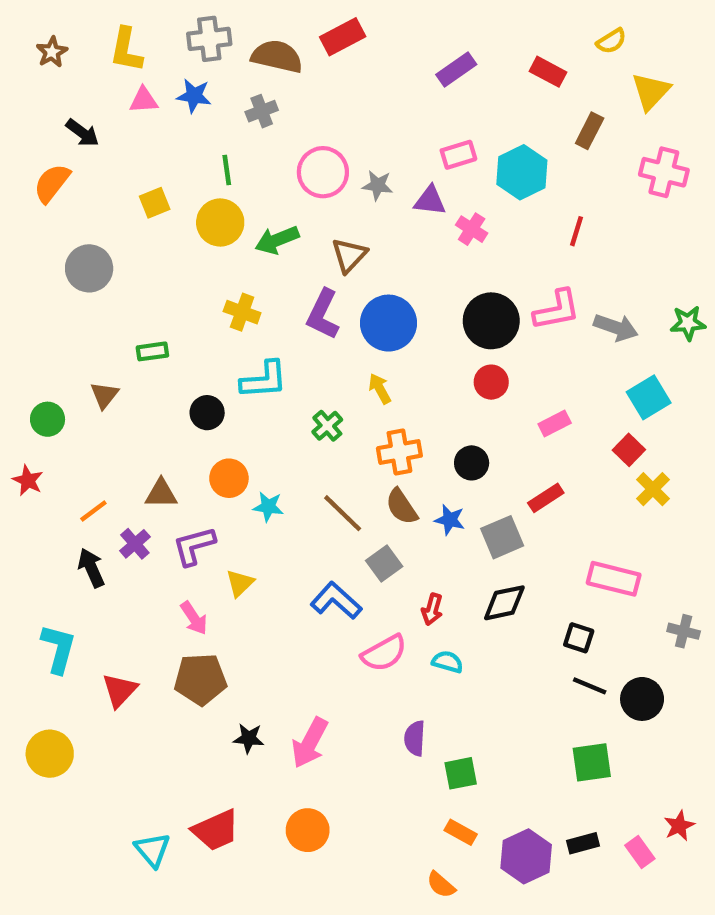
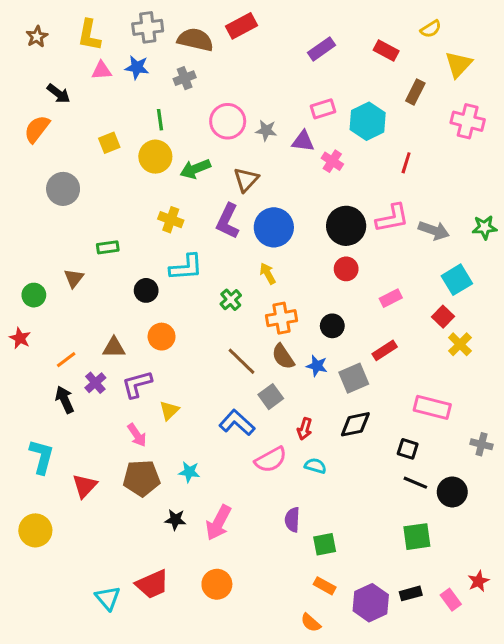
cyan star: (268, 507) -> (189, 472), moved

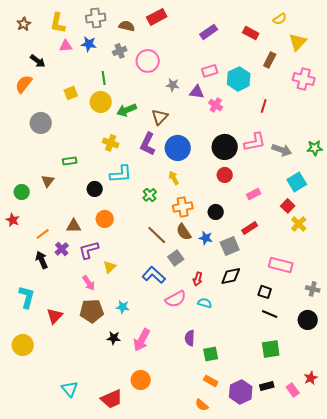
brown semicircle: (195, 40) -> (127, 26), size x0.7
pink circle: (228, 121) -> (148, 61), moved
black circle: (452, 492) -> (308, 320), moved
red trapezoid: (152, 584) -> (112, 399), moved

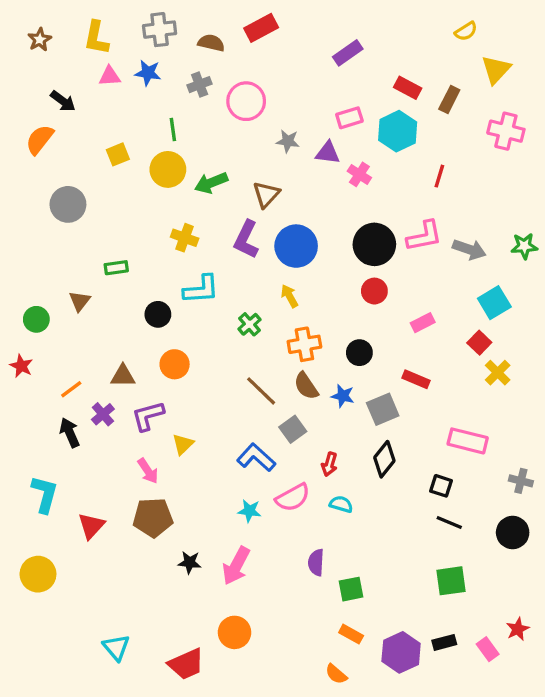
red rectangle: (251, 33) -> (408, 88), moved
red rectangle: (250, 228) -> (416, 379), turned 56
black diamond: (231, 276) -> (384, 459), turned -40
cyan star: (123, 307) -> (249, 511), moved

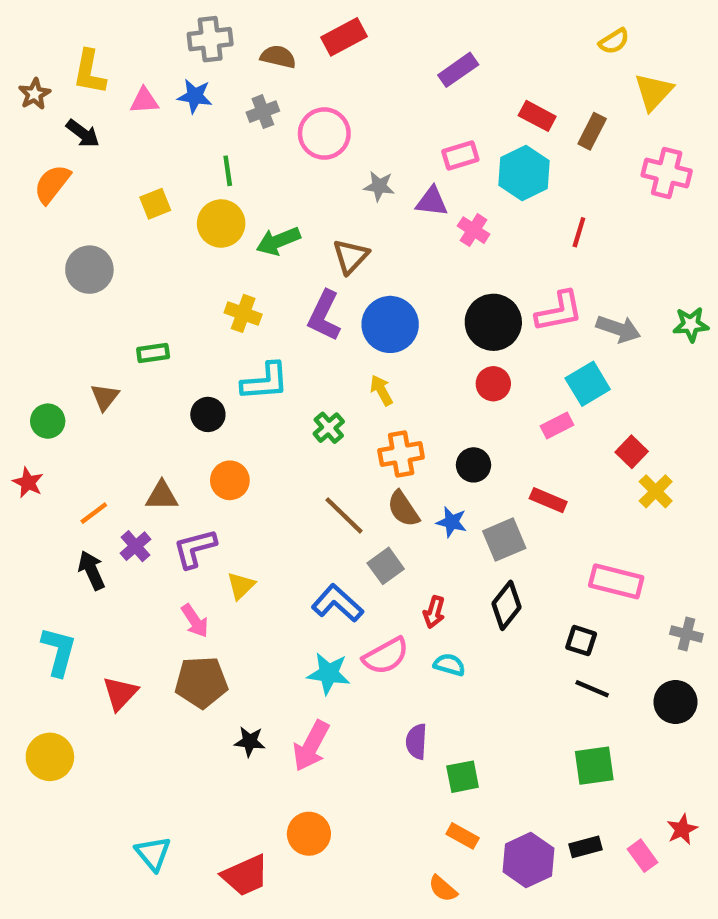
yellow L-shape: (96, 38) -> (89, 72), moved
brown star: (40, 40) -> (35, 94), moved
cyan square: (494, 303) -> (588, 384), moved
cyan star: (249, 511) -> (329, 673), size x1.4

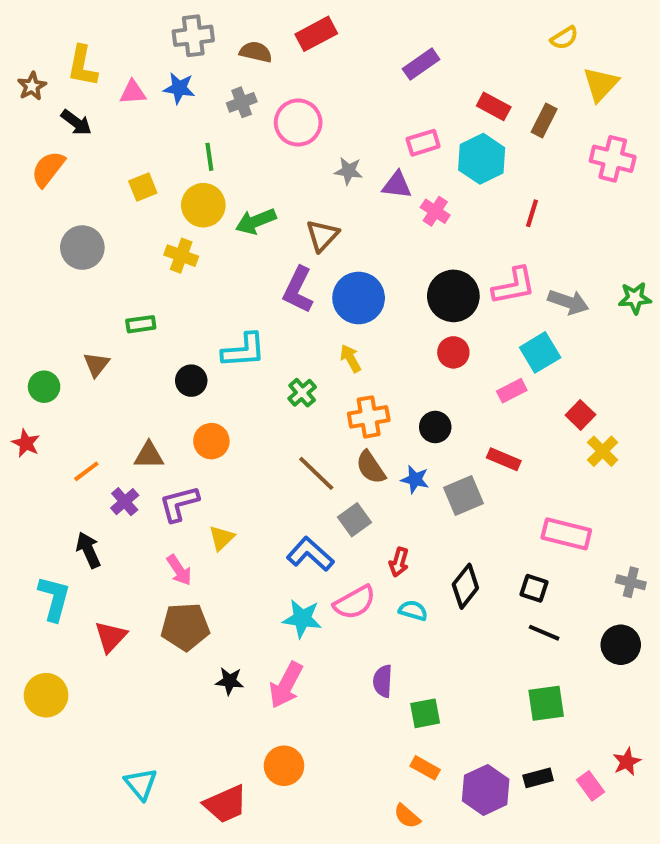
yellow cross: (243, 313) -> (181, 256), moved
black arrow: (92, 570) -> (88, 550), moved
black diamond: (506, 605) -> (465, 586), moved

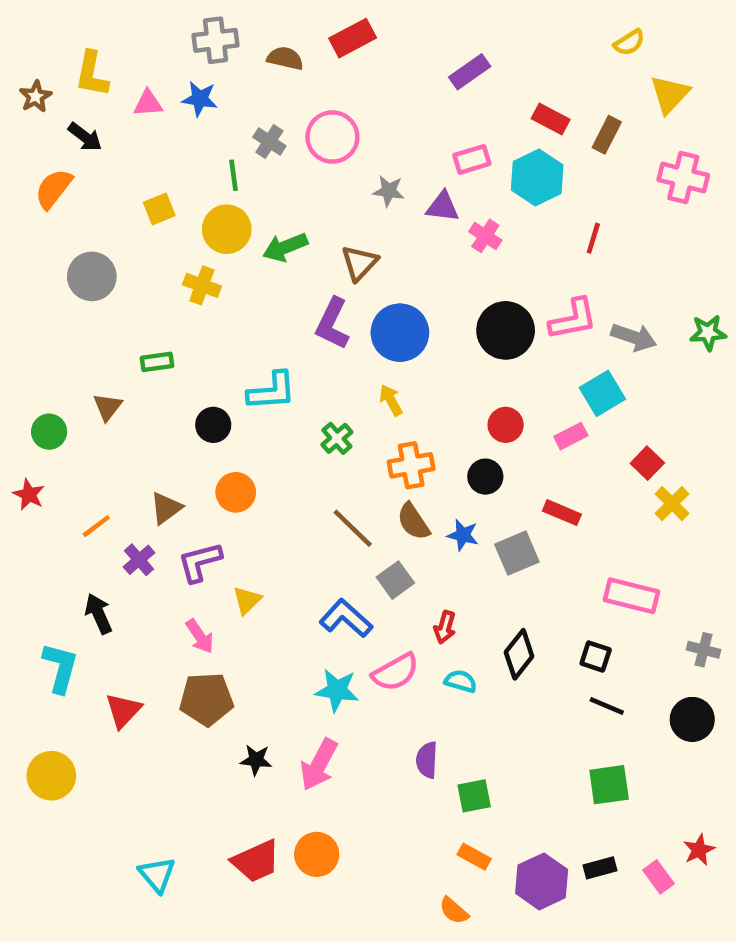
gray cross: (242, 102) -> (269, 141), moved, turned -36
red circle: (453, 352) -> (506, 425), moved
brown triangle: (149, 455) -> (166, 508), turned -36
red trapezoid: (226, 804) -> (256, 861), moved

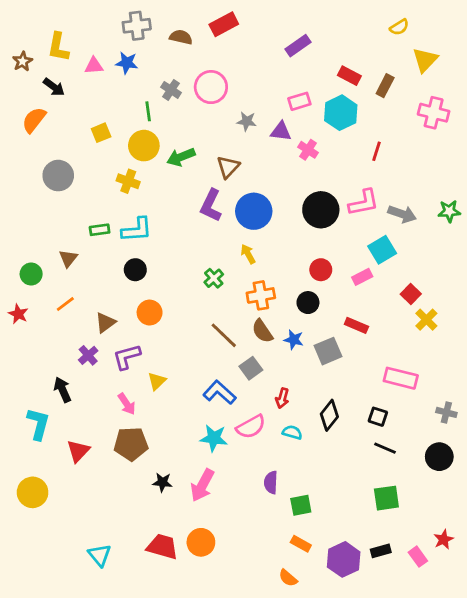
cyan L-shape: (272, 391) -> (137, 230), moved
orange line: (96, 526) -> (65, 304), moved
red trapezoid: (256, 861) -> (162, 547), turned -140

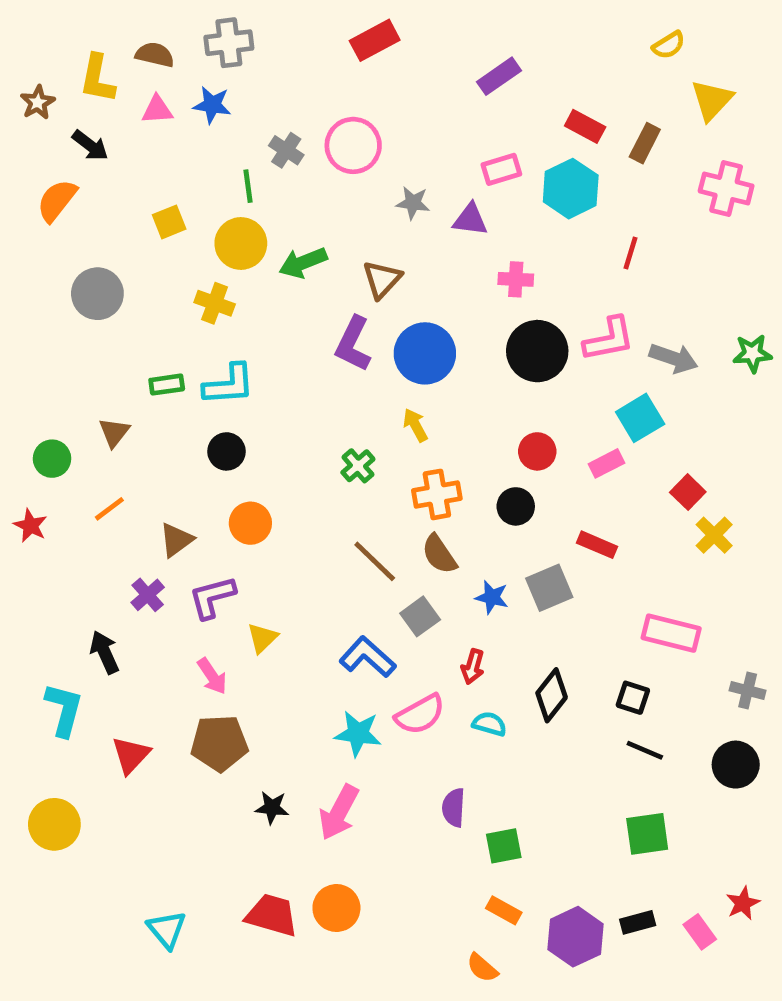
brown semicircle: (181, 37) -> (155, 55), moved
pink cross: (308, 150) -> (516, 279), moved, turned -30
blue star: (294, 340) -> (492, 597), moved

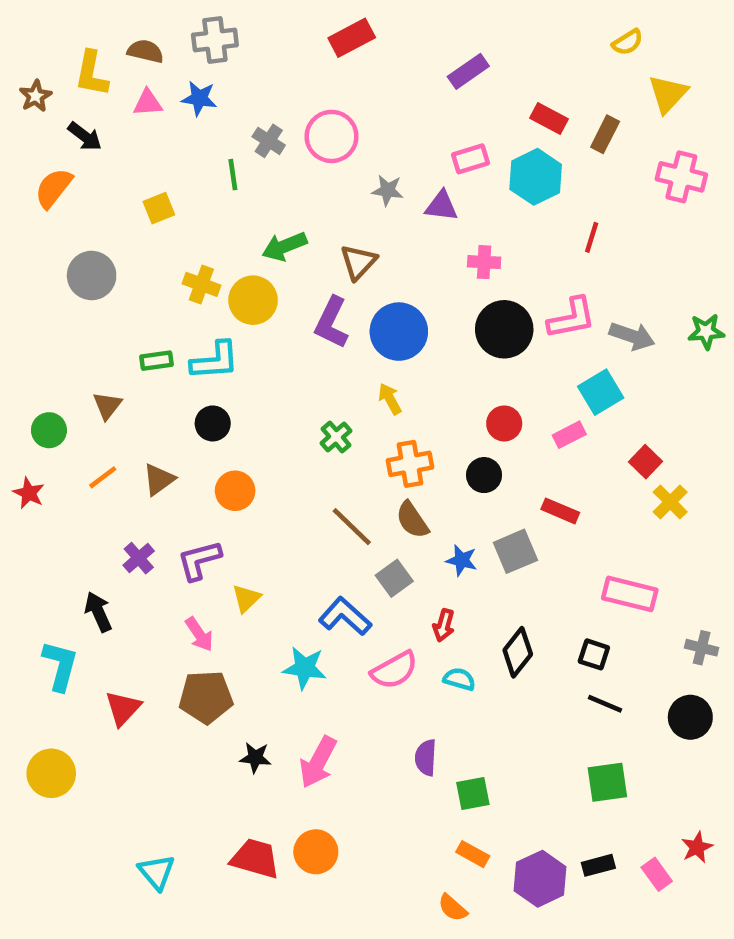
yellow circle: (241, 243) -> (253, 300), moved
brown triangle: (176, 540) -> (159, 480), moved
cyan star: (358, 734) -> (305, 668), moved

